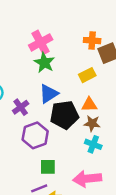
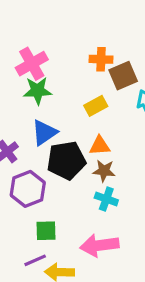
green star: (44, 63) -> (38, 91), turned -30

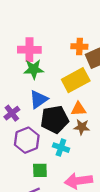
pink cross: (32, 64) -> (29, 50), turned 30
yellow rectangle: (96, 106) -> (76, 80), size x1.6
cyan cross: (106, 199) -> (61, 148), moved

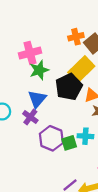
blue triangle: (39, 99) -> (37, 99), moved
black pentagon: (55, 119) -> (69, 87), moved
green square: (40, 170) -> (69, 143), moved

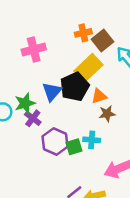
green star: (39, 70) -> (25, 103), moved
blue triangle: (37, 99) -> (52, 92), moved

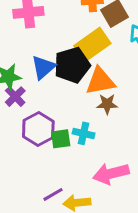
orange triangle: (99, 96) -> (100, 81), size x1.5

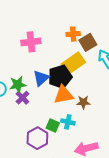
orange triangle: (100, 81) -> (64, 95), moved
purple hexagon: (38, 129) -> (37, 138), moved
green square: (61, 139) -> (53, 126), turned 32

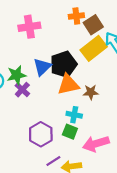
yellow rectangle: (73, 63) -> (94, 48), moved
green square: (53, 126) -> (70, 132), moved

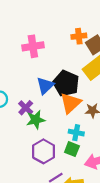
black pentagon: (63, 64) -> (66, 83), turned -30
green star: (17, 75) -> (36, 120), moved
orange triangle: (68, 85) -> (71, 103), turned -30

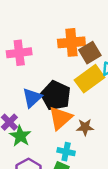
orange cross: (79, 36) -> (71, 42), size x1.5
green star: (36, 120) -> (20, 136), turned -30

